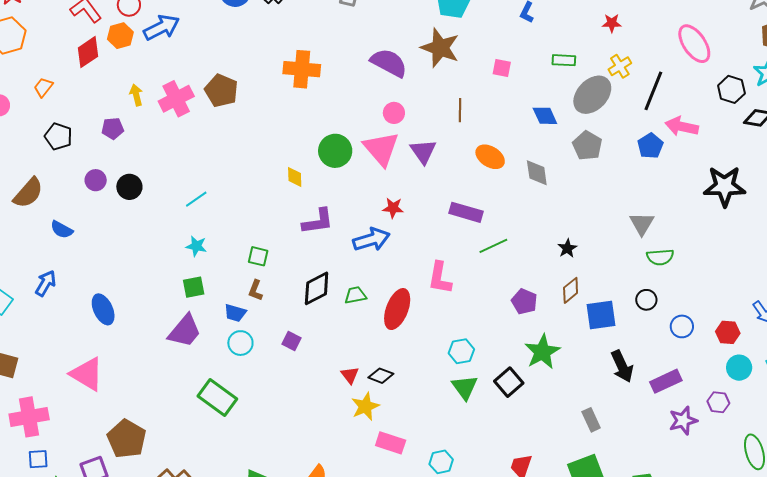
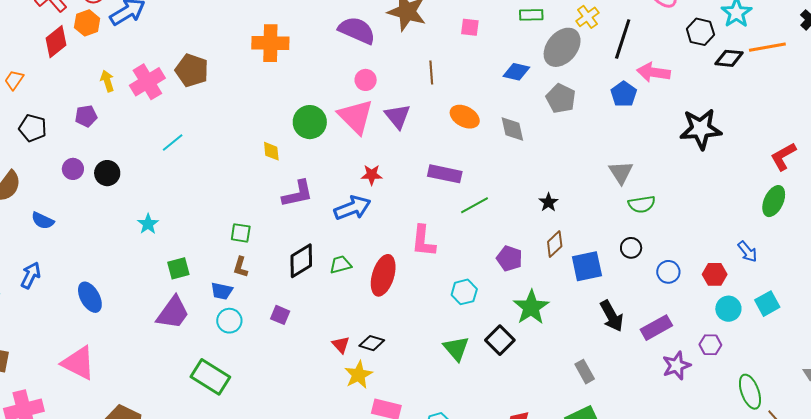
blue diamond: (545, 116) -> (516, 72), turned -48
cyan line: (196, 199) -> (173, 142), moved
cyan star: (196, 246) -> (148, 224), moved, turned 30
cyan hexagon: (461, 351) -> (464, 292), moved

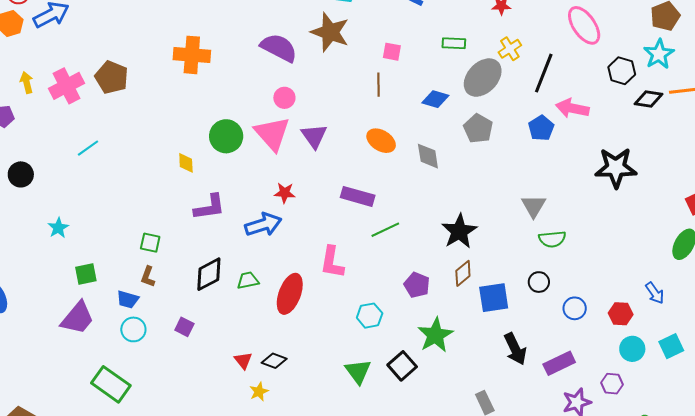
brown line: (431, 72) -> (379, 85), moved
black star: (548, 202) -> (459, 231), size x1.8
yellow star: (358, 375) -> (259, 392), size x0.7

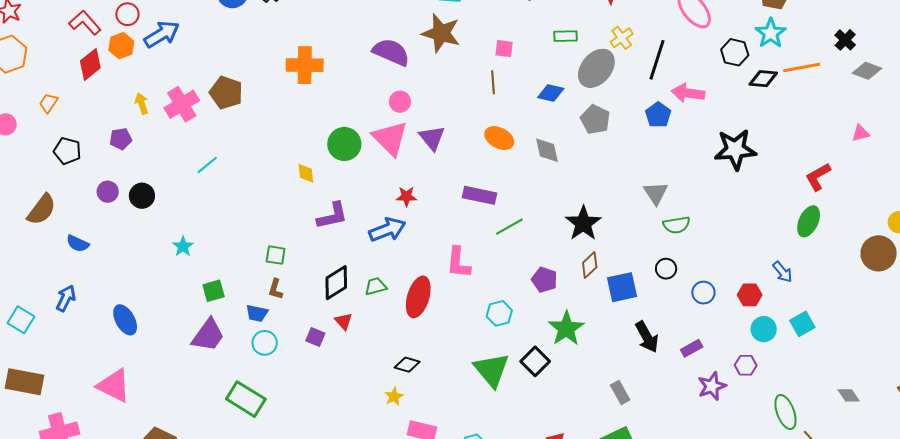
red triangle: (243, 360) -> (344, 321), moved
purple rectangle: (559, 363) -> (692, 348), size x0.7
green triangle: (358, 371) -> (492, 370), size x1.4

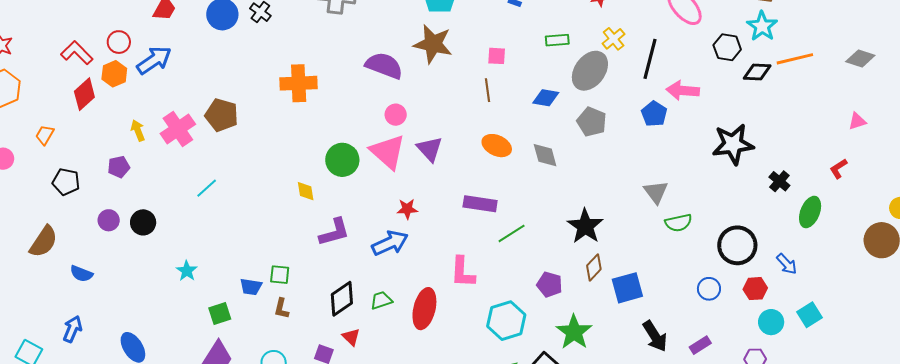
black cross: (845, 40) -> (779, 181), moved
red L-shape: (818, 177) -> (838, 169), moved, size x0.7
black circle: (666, 269) -> (737, 245), moved, size x1.8
blue trapezoid: (257, 313) -> (251, 287), moved
cyan hexagon: (499, 313) -> (506, 321), size x1.5

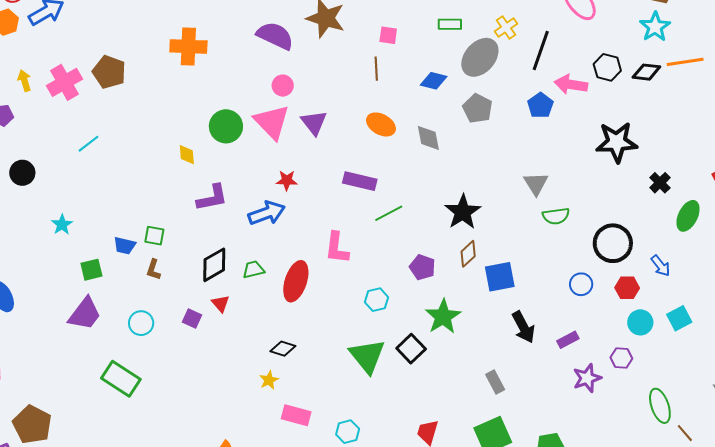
black hexagon: (727, 47) -> (607, 67), moved
cyan hexagon: (506, 321) -> (376, 300), size x0.6

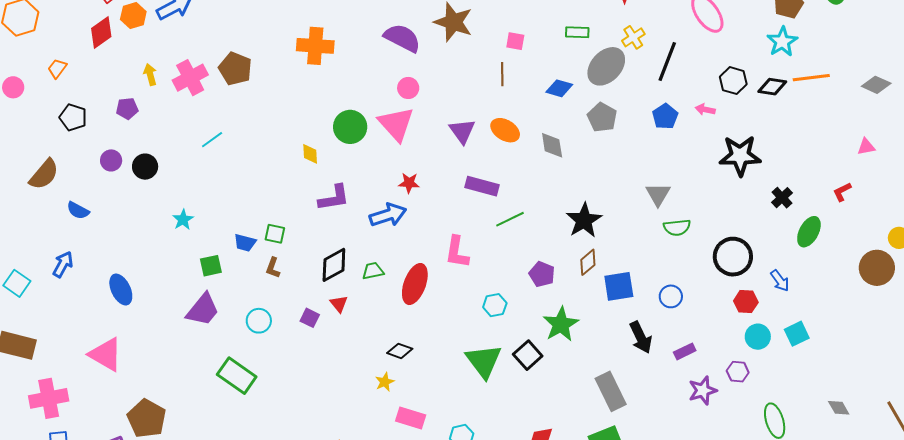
pink arrow: (571, 84) -> (705, 110), moved, size x0.6
purple triangle: (314, 123) -> (462, 131), moved
blue circle: (581, 284) -> (671, 296), moved
gray rectangle: (495, 382) -> (611, 391), size x1.6

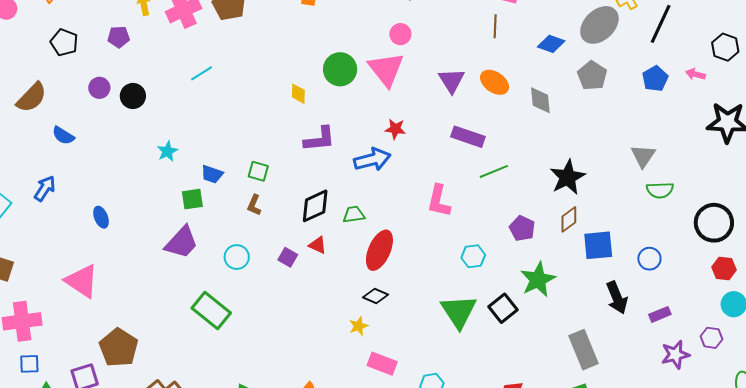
blue trapezoid: (245, 243) -> (212, 174), moved
red ellipse: (415, 284) -> (379, 250), moved
blue ellipse: (121, 289) -> (101, 217), size x0.7
red triangle: (339, 304) -> (318, 245), turned -30

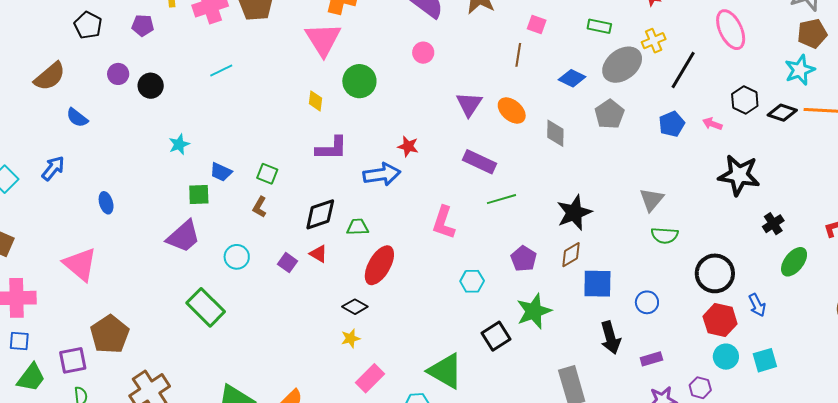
pink triangle: (386, 69) -> (323, 39), moved
red hexagon: (724, 268) -> (720, 320), size x1.4
black diamond: (375, 296) -> (355, 307), moved
green triangle: (459, 311) -> (445, 371), moved, turned -33
pink rectangle: (382, 364) -> (370, 378), turned -72

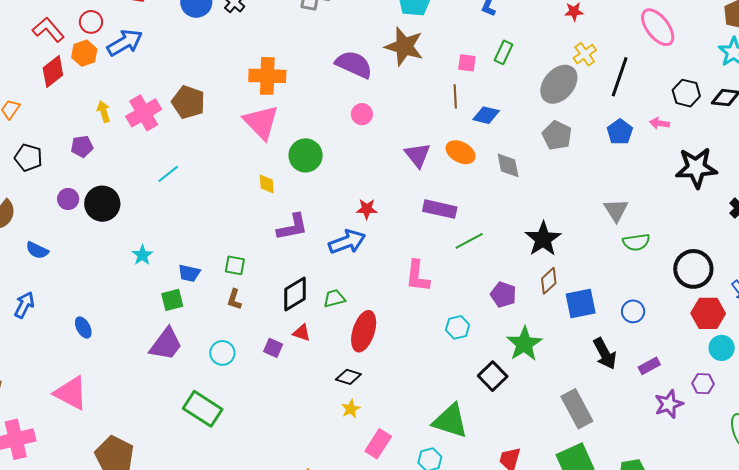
green rectangle: (599, 26) -> (504, 52), moved, turned -65
blue diamond: (572, 78) -> (486, 115), moved
black circle: (151, 86) -> (102, 204), size x1.4

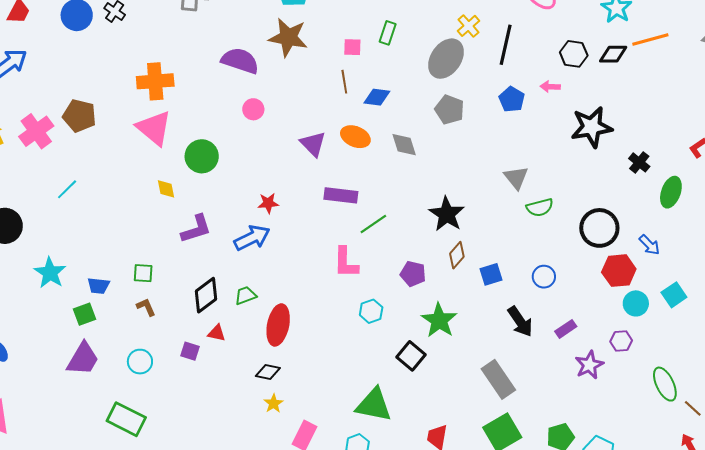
cyan star: (142, 255) -> (50, 273), size x1.5
pink L-shape: (417, 276) -> (346, 262), moved
brown L-shape: (234, 299) -> (146, 307), turned 145
blue square: (581, 304) -> (491, 274), size x0.7

